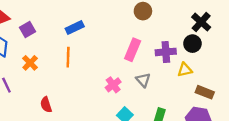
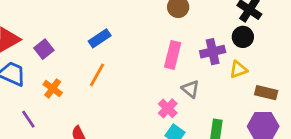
orange line: (68, 57) -> (97, 75), turned 36
pink cross: (113, 85) -> (168, 108), moved

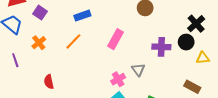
purple square: (44, 49) -> (40, 13), turned -32
pink rectangle: (173, 55) -> (116, 39), moved
yellow triangle: (238, 69) -> (203, 58), moved

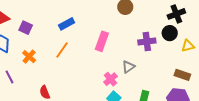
black cross: (196, 24) -> (176, 14), turned 30
gray triangle: (138, 70) -> (128, 67), turned 40

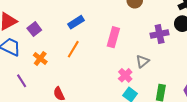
purple square: (26, 28) -> (34, 29), turned 32

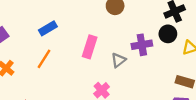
gray triangle: (142, 61) -> (118, 60), moved

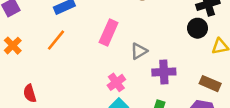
purple cross: (142, 45) -> (164, 72), moved

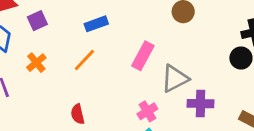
gray triangle: (139, 51) -> (175, 79), size x1.5
red semicircle: (30, 93) -> (78, 114), moved

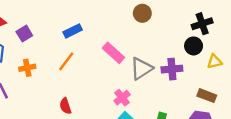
pink rectangle: (143, 56) -> (113, 53), turned -70
orange cross: (36, 63) -> (27, 68), turned 35
purple cross: (200, 104) -> (172, 69), moved

